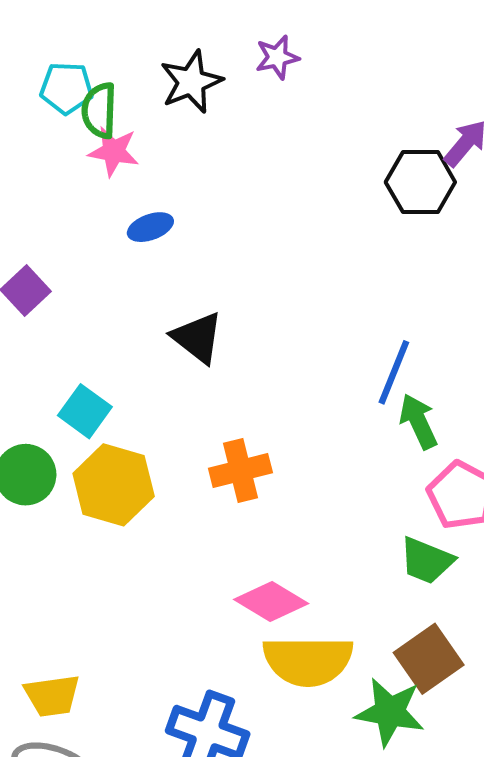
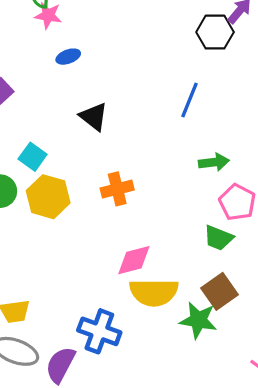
blue line: (394, 372) -> (189, 100), moved
green arrow: (418, 421) -> (214, 162), turned 108
pink diamond: (271, 601) -> (134, 260), turned -45

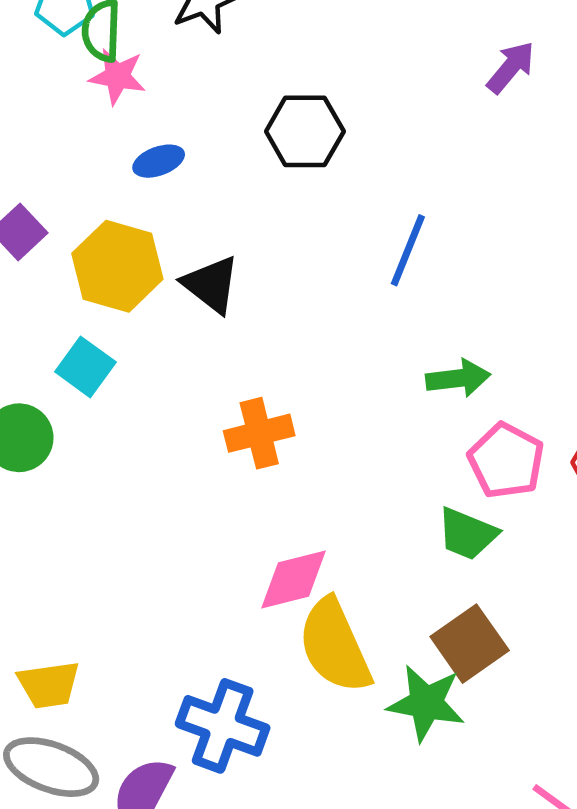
black hexagon: (215, 32) -> (305, 131), moved
yellow hexagon: (48, 197) -> (117, 266), moved
yellow semicircle: (154, 292) -> (335, 646), turned 66

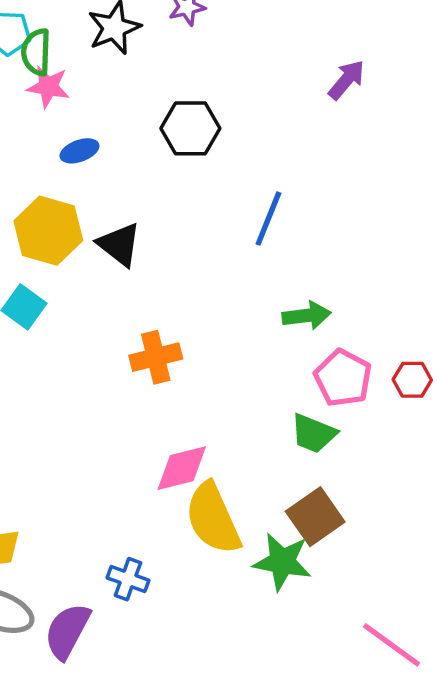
blue cross: (223, 726) -> (128, 579), size x0.6

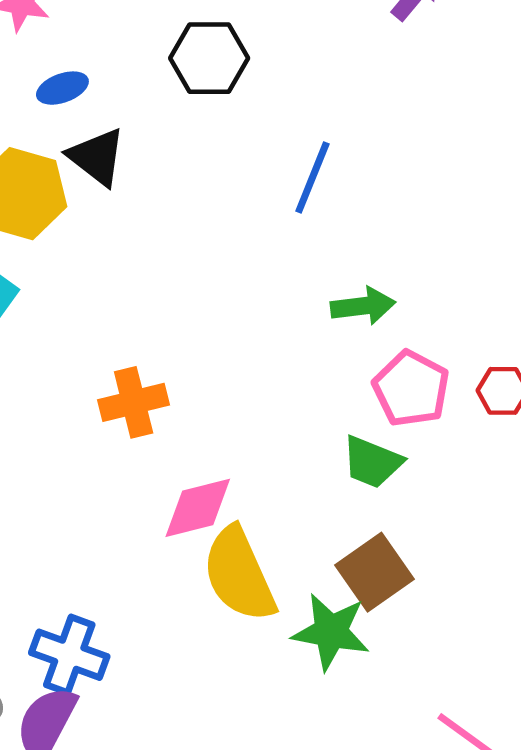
black triangle: (119, 245) -> (97, 157), moved
orange cross: (156, 357) -> (134, 402), moved
blue cross: (128, 579) -> (69, 655), moved, size x1.4

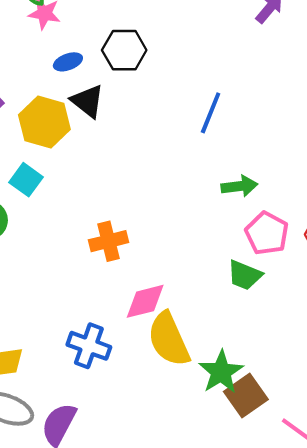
black hexagon: (209, 58) -> (124, 50), moved
brown square: (374, 572) -> (246, 396), moved
green star: (331, 632) -> (221, 372), turned 30
blue cross: (69, 655) -> (89, 346), moved

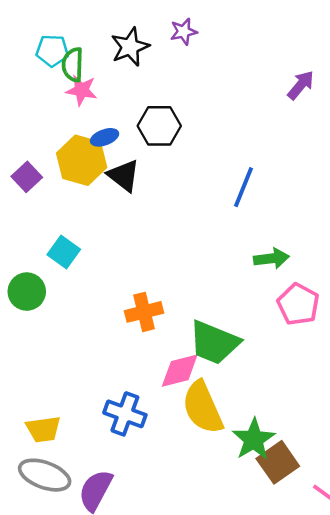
yellow hexagon: (44, 122) -> (82, 160), moved
green trapezoid: (245, 275) -> (214, 343), moved, size x1.5

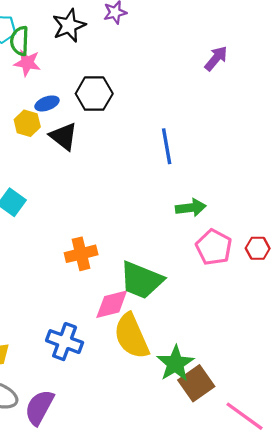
yellow hexagon: (82, 160) -> (27, 123), size x0.6
blue line: (243, 187) -> (167, 146), turned -32

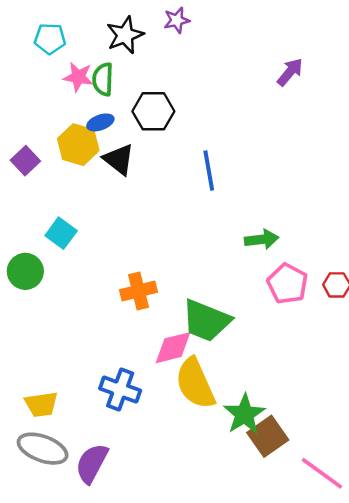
green semicircle: (20, 41) -> (103, 79), moved
yellow hexagon: (27, 123) -> (78, 145), size x1.4
blue line: (167, 146) -> (209, 170), moved

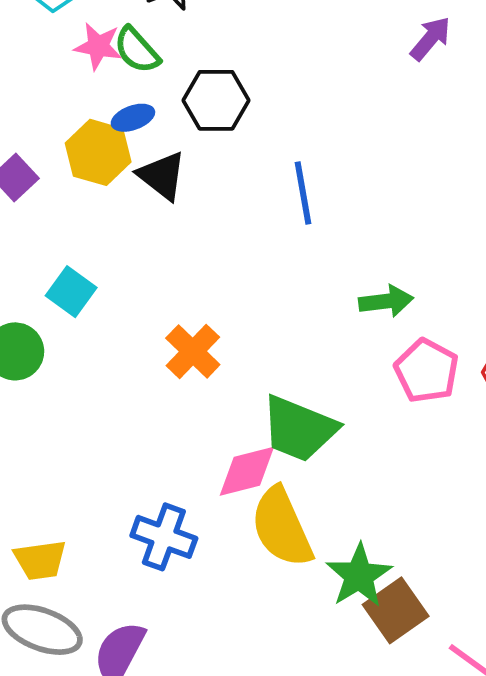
green semicircle: (103, 79) -> (137, 50), turned -44
orange cross: (139, 291) -> (193, 351), moved, turned -32

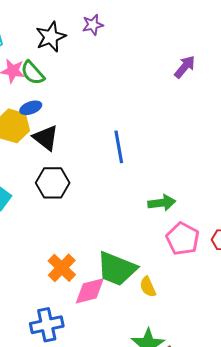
black hexagon: (216, 100) -> (53, 183), moved
orange cross: (193, 351) -> (62, 268), moved
yellow semicircle: (282, 527) -> (148, 287), moved, size x0.5
blue cross: (164, 537) -> (47, 325), turned -32

